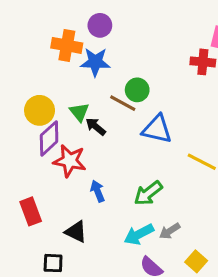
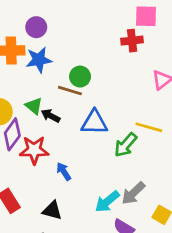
blue triangle: (157, 129) -> (94, 122), moved
green arrow: (148, 193) -> (126, 145), moved
gray arrow: (170, 231) -> (133, 193), size x1.4

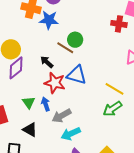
green triangle: (34, 106) -> (29, 102), moved
green arrow: (126, 145) -> (112, 109), moved
red star: (34, 150) -> (55, 83), moved
gray arrow: (133, 193) -> (62, 116), moved

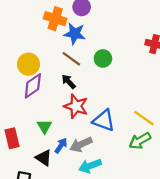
brown line: (65, 48) -> (71, 59), moved
blue triangle: (77, 75) -> (104, 120), moved
blue arrow: (46, 104) -> (61, 146), moved, turned 48

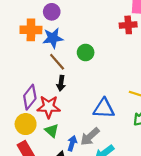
brown line: (71, 59) -> (57, 62), turned 30
yellow circle: (28, 64) -> (26, 124), moved
black arrow: (69, 82) -> (61, 83), turned -112
red star: (76, 106) -> (49, 107), moved

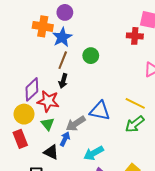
blue star: (53, 38) -> (62, 37), turned -30
brown line: (57, 62) -> (63, 60), turned 54
gray arrow: (90, 137) -> (76, 124), moved

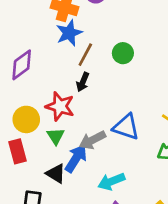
blue star: (62, 37) -> (69, 33), moved
purple diamond: (32, 89) -> (22, 65), moved
blue arrow: (65, 139) -> (76, 158), size x1.5

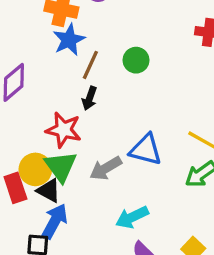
yellow circle: (26, 119) -> (35, 169), moved
green triangle: (56, 136) -> (61, 166), size x1.5
blue arrow: (76, 158) -> (55, 221), moved
black triangle: (56, 173) -> (49, 191), moved

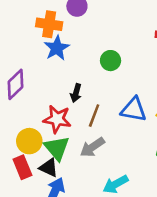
brown line: (90, 65) -> (94, 116), moved
blue triangle: (146, 150) -> (134, 109), moved
yellow circle: (35, 169) -> (29, 141), moved

